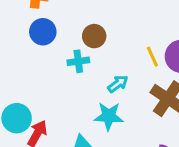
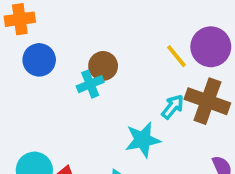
brown circle: (94, 36) -> (103, 66), moved
cyan arrow: (118, 84) -> (173, 107), moved

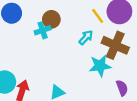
cyan arrow: (173, 107) -> (86, 37), moved
cyan star: (143, 140) -> (100, 66), moved

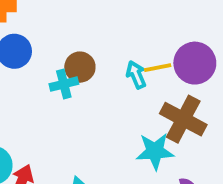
yellow line: (98, 16) -> (158, 68), turned -70
cyan arrow: (86, 37) -> (136, 75), moved, turned -70

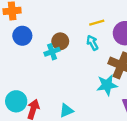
yellow line: (158, 68) -> (97, 23), moved

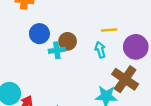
blue circle: (22, 36) -> (39, 34), moved

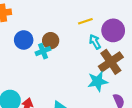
cyan arrow: (100, 50) -> (95, 42), moved
brown cross: (125, 79) -> (111, 62), turned 35

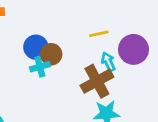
blue circle: (24, 40) -> (36, 47), moved
brown cross: (111, 62) -> (97, 81), moved

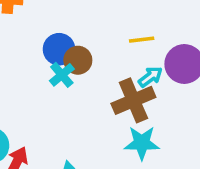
cyan arrow: (108, 62) -> (150, 77), turned 72
cyan cross: (40, 67) -> (62, 75), turned -30

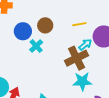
blue circle: (59, 49) -> (23, 31), moved
brown circle: (78, 60) -> (45, 25), moved

